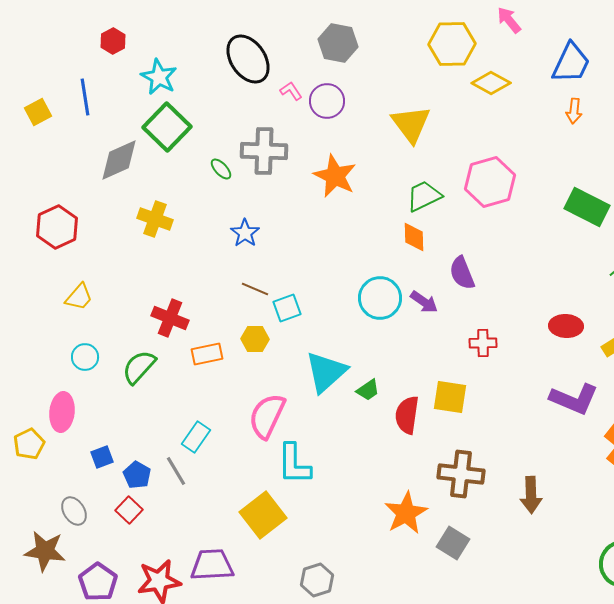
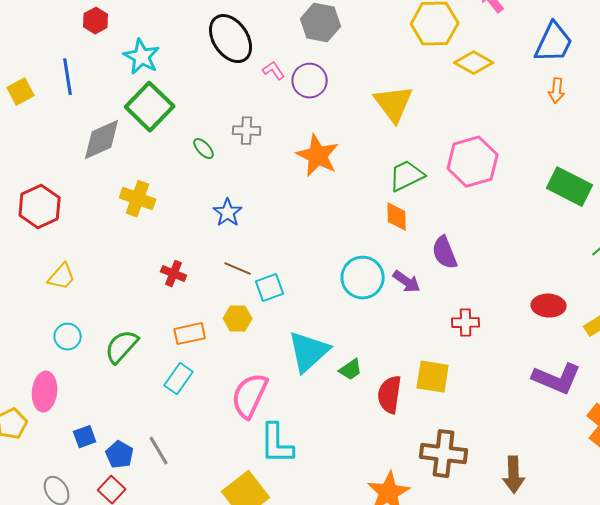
gray cross: (264, 151) -> (247, 131), size x0.6
red cross: (170, 318) -> (174, 274), moved, size x0.7
cyan rectangle: (196, 437) -> (179, 379), moved

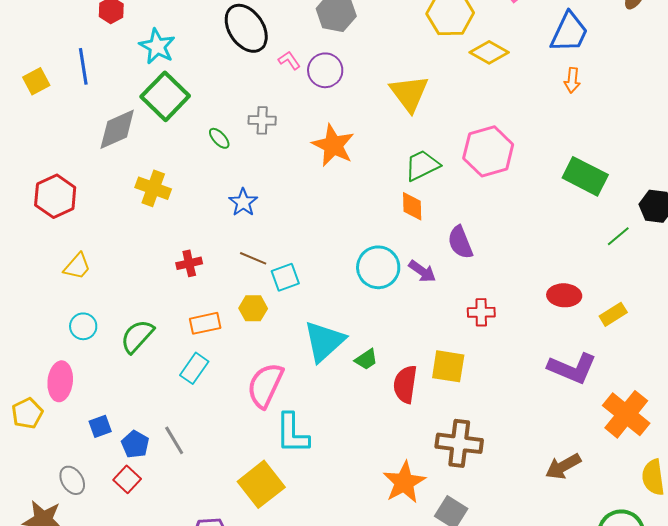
red cross: (174, 274) -> (189, 263), turned -35
brown arrow: (514, 475) -> (563, 466), moved, turned 63

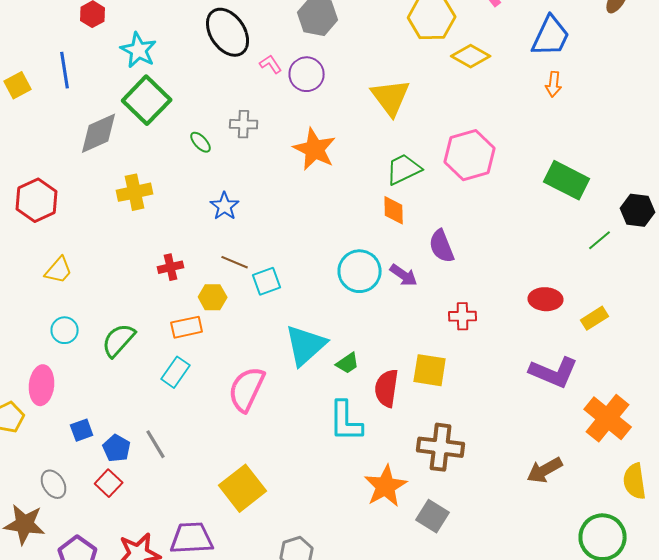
yellow cross: (153, 188) -> (135, 192), turned -32
yellow hexagon: (253, 308) -> (213, 297), moved
cyan L-shape: (292, 433) -> (346, 421), moved

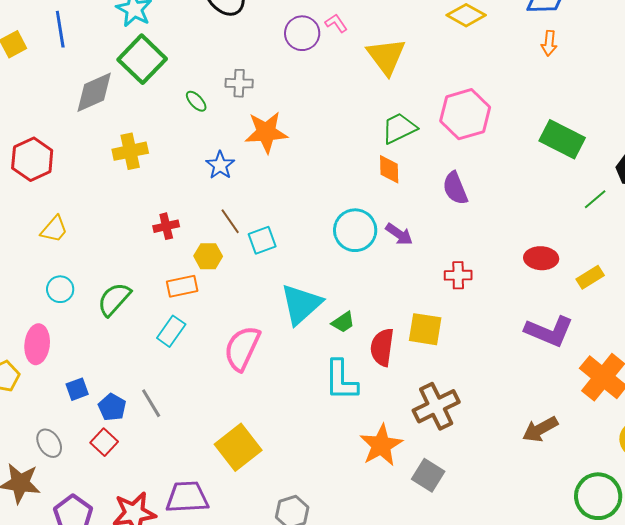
pink L-shape: (271, 64) -> (336, 23), moved
orange star: (315, 149) -> (266, 132), moved, turned -30
purple semicircle: (442, 246) -> (455, 188), moved
brown line: (235, 262) -> (230, 221), turned 32
brown cross: (441, 447) -> (436, 406), turned -33

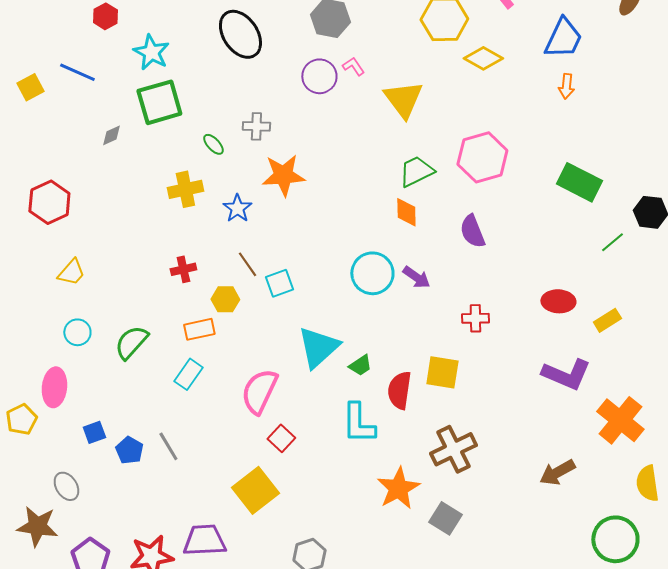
blue line: (60, 29) -> (77, 72), turned -57
green square: (142, 59) -> (159, 102), turned 30
gray diamond: (94, 92) -> (111, 135), size x0.5
yellow cross: (130, 151) -> (185, 189), moved
red square: (104, 442) -> (281, 438), moved

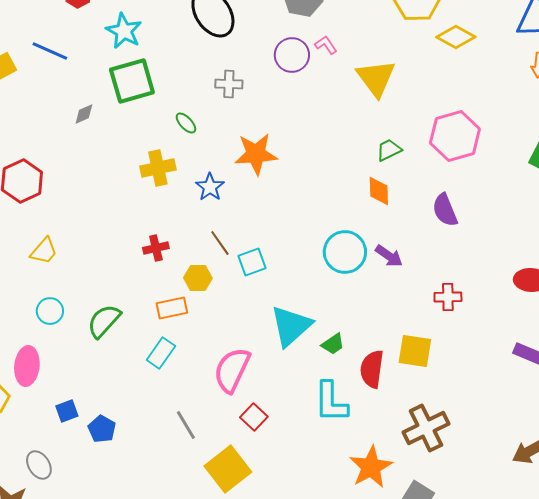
gray cross: (256, 126) -> (229, 84), moved
green trapezoid: (416, 171) -> (389, 150), size x0.7
gray line: (168, 446) -> (186, 425), moved

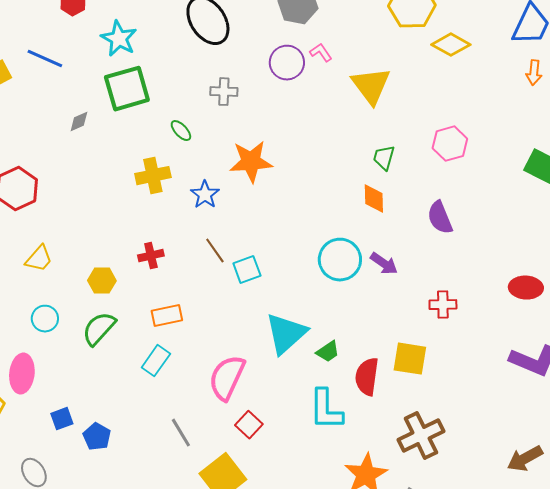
pink hexagon: (455, 136) -> (450, 144), size x0.7
green trapezoid: (389, 150) -> (384, 158), turned -48
yellow hexagon: (198, 278) -> (102, 281), moved

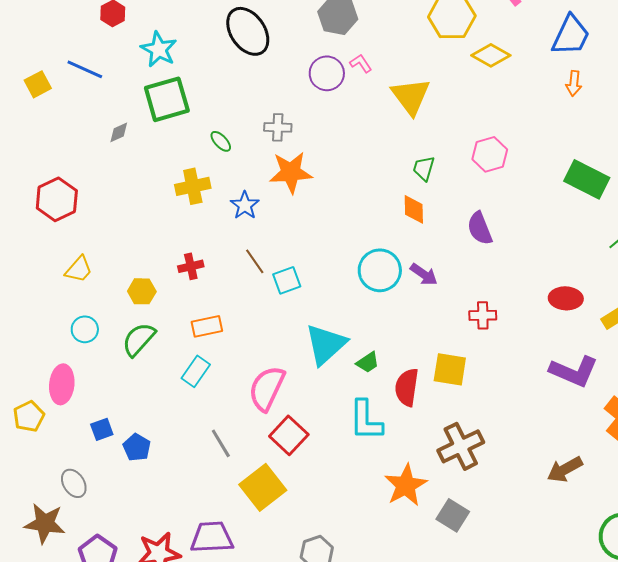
gray cross: (224, 92) -> (278, 127), moved
red square: (249, 425) -> (289, 435), size x1.4

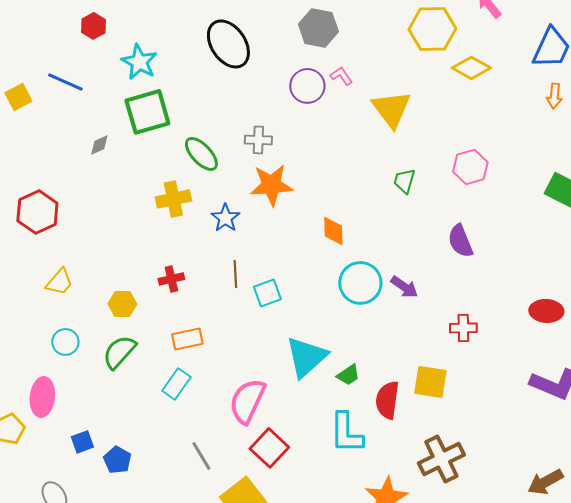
green ellipse: (221, 141) -> (201, 154), size x1.6
orange diamond: (414, 209) -> (333, 231), moved
brown line: (255, 261) -> (235, 274), turned 32

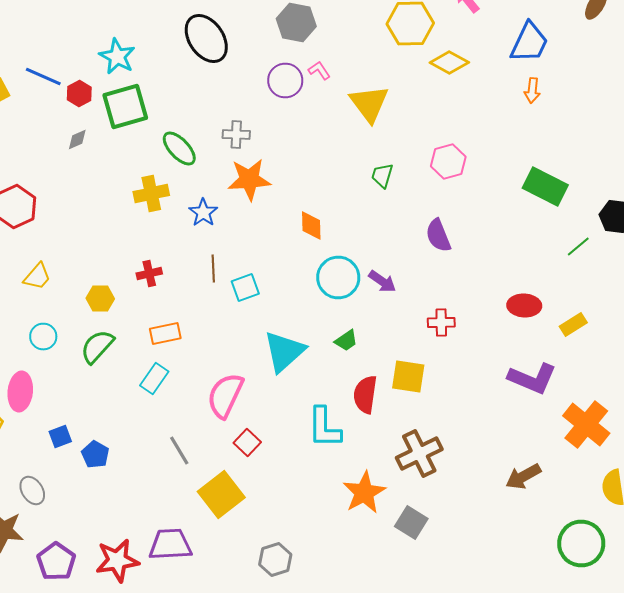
red hexagon: (93, 26) -> (79, 94), moved
green trapezoid: (348, 375) -> (346, 340), moved
red square: (269, 448) -> (247, 442), size x0.7

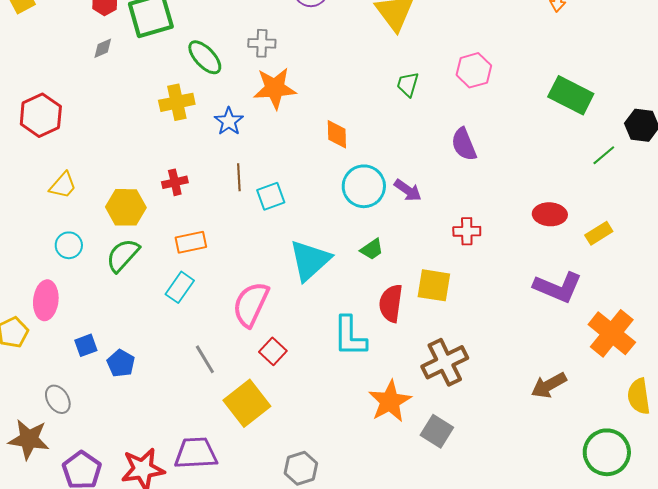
yellow hexagon: (100, 298) -> (126, 207), size x1.4

